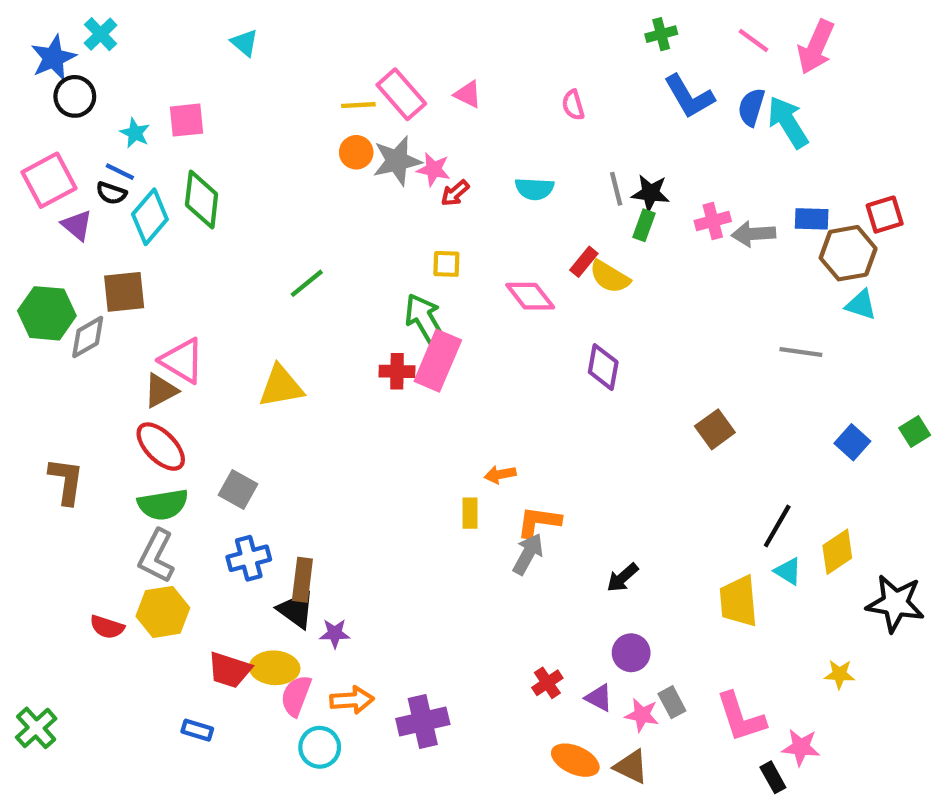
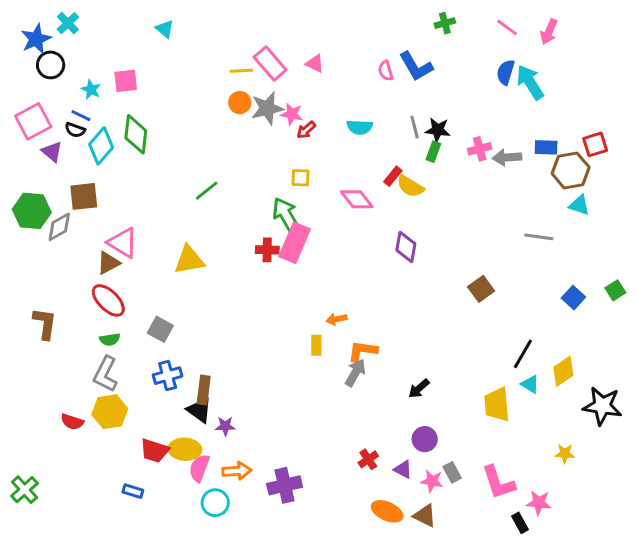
pink arrow: (816, 47) -> (549, 32), size x0.7
blue L-shape: (689, 96) -> (416, 66), moved
green semicircle: (163, 505) -> (110, 339), size x0.6

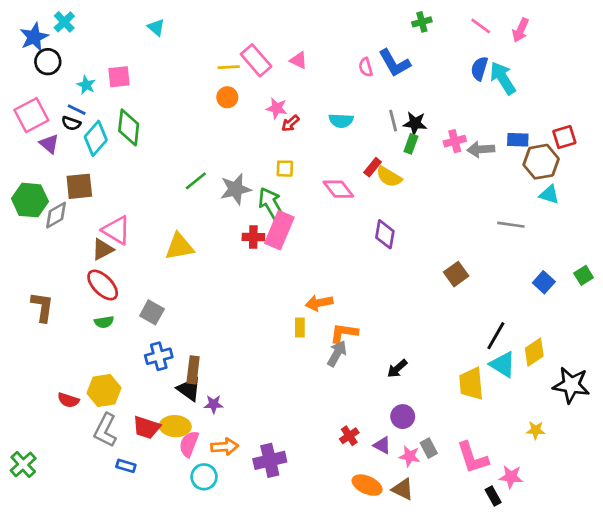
gray star: (267, 108) -> (236, 189), moved
orange arrow: (337, 319) -> (319, 303), size x1.4
gray L-shape: (105, 374) -> (105, 430), moved
cyan triangle: (530, 384) -> (503, 364), size x1.5

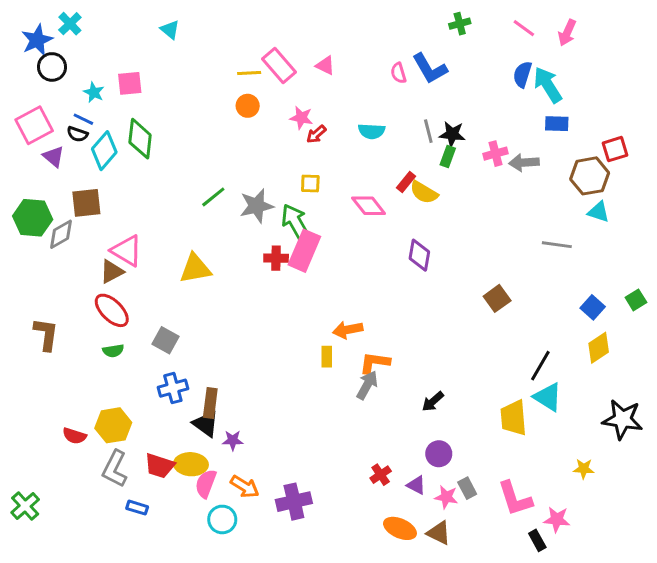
blue rectangle: (518, 140) -> (557, 124), moved
yellow diamond: (534, 352) -> (599, 348), moved
orange arrow: (225, 447) -> (245, 487), turned 36

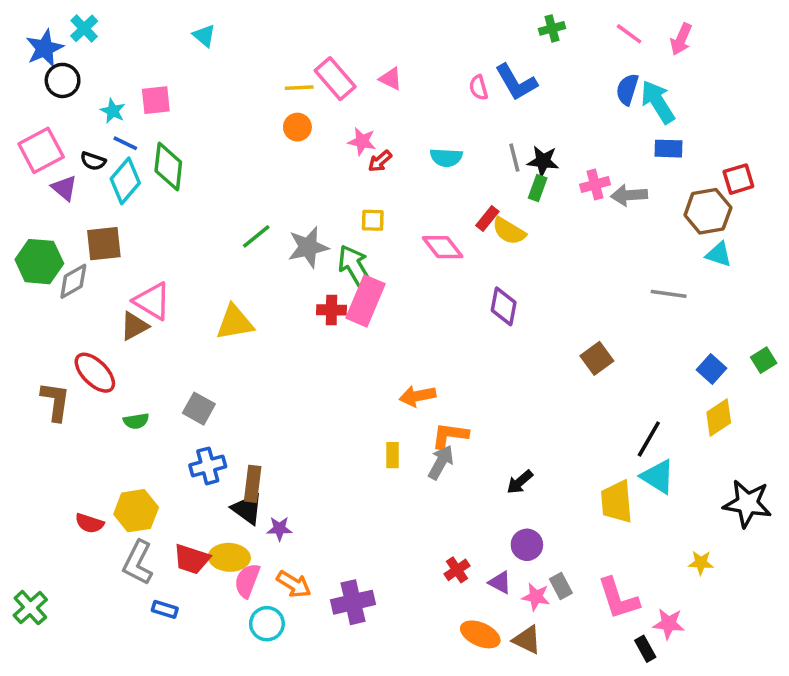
blue line: (83, 119) -> (125, 143), moved
red ellipse: (112, 310) -> (95, 373), moved
yellow rectangle: (327, 357) -> (392, 455), moved

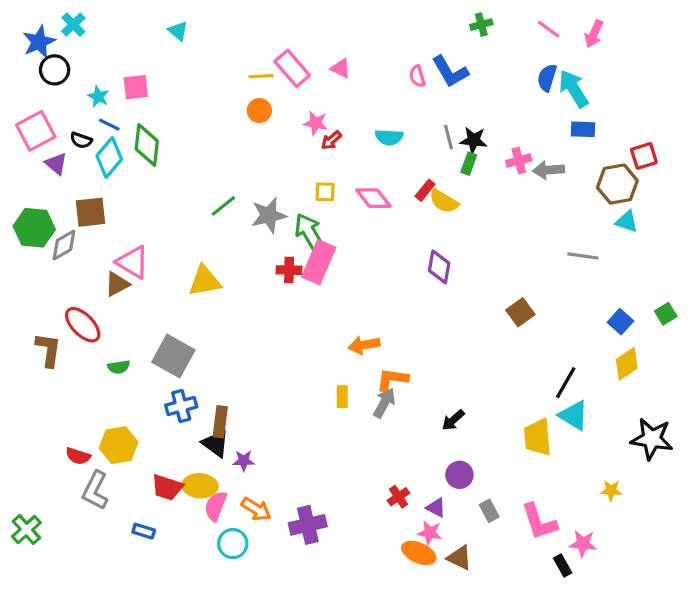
pink diamond: (443, 247) -> (373, 198), moved
gray square: (199, 409) -> (173, 356), size x1.5
gray L-shape: (138, 563) -> (95, 490), moved
pink star: (536, 597) -> (430, 533), moved

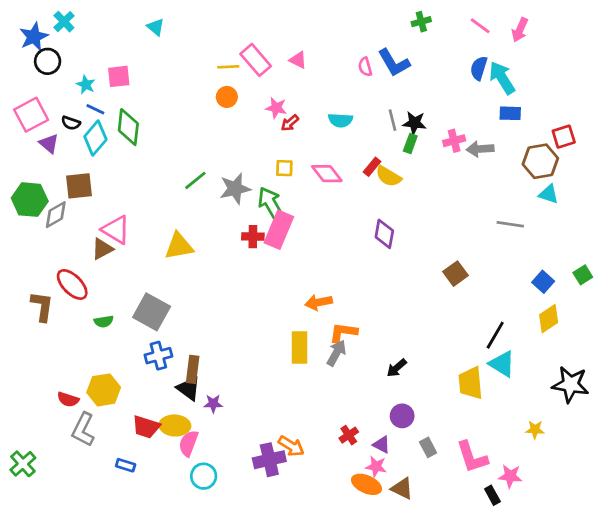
yellow rectangle: (342, 397) -> (299, 347), size x1.6
orange arrow: (256, 509) -> (291, 446), moved

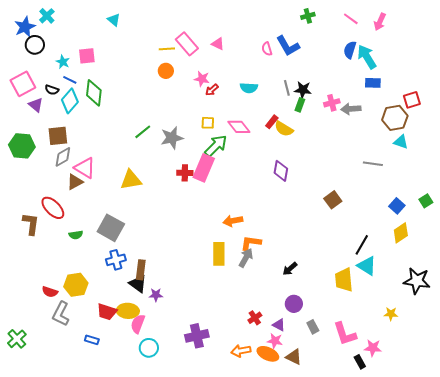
green arrow: (271, 204) -> (216, 146), moved, turned 75
gray diamond: (56, 215) -> (63, 157), moved
orange arrow: (291, 446) -> (241, 351), moved, turned 138

